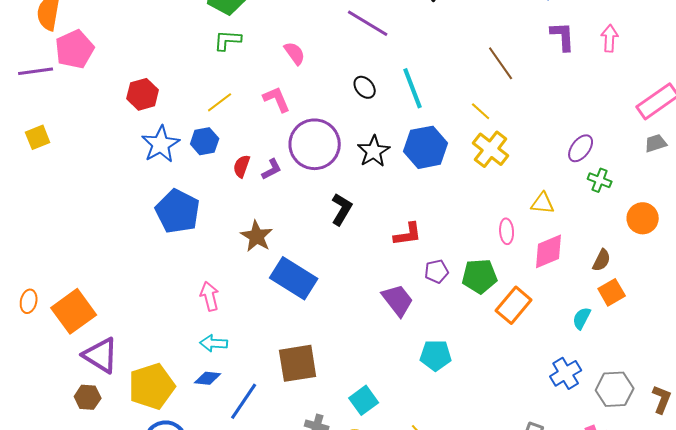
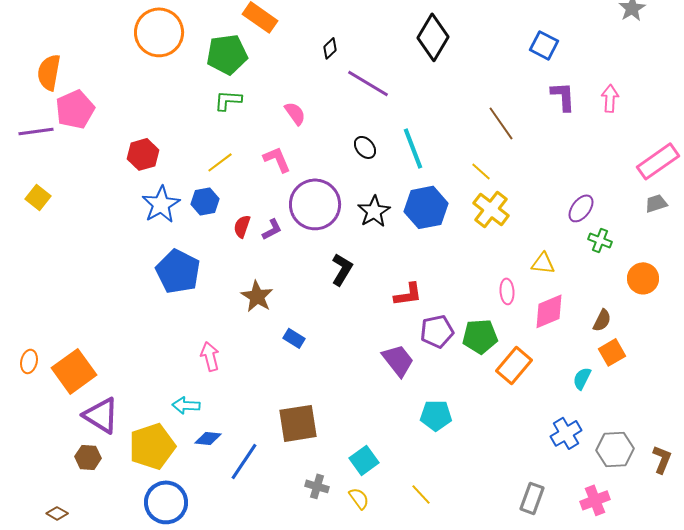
yellow square: (38, 137) -> (38, 197), turned -30
purple pentagon: (437, 271) -> (437, 331), size x1.4
blue rectangle: (294, 278) -> (294, 338), size x0.5
cyan arrow: (214, 343) -> (186, 405), moved

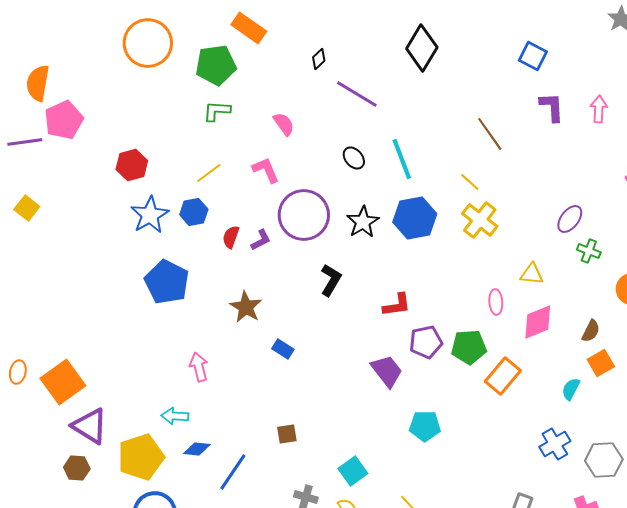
brown square: (298, 423) -> (287, 434), size x0.5

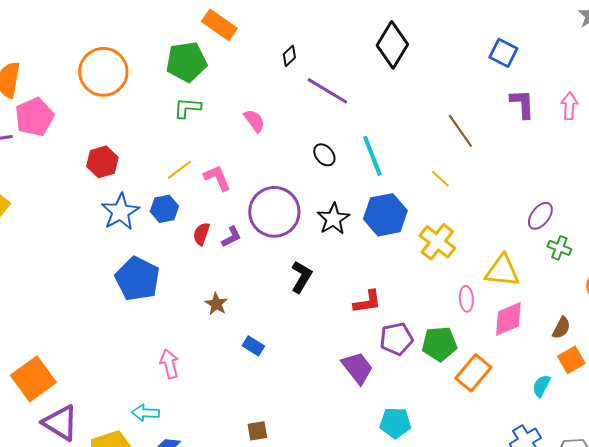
orange circle: (148, 43) -> (103, 72), moved
pink L-shape: (266, 170) -> (217, 178), moved
yellow cross: (480, 220) -> (437, 242), moved
yellow triangle: (532, 274) -> (502, 271), size x1.5
brown star: (246, 307) -> (216, 304), size x0.7

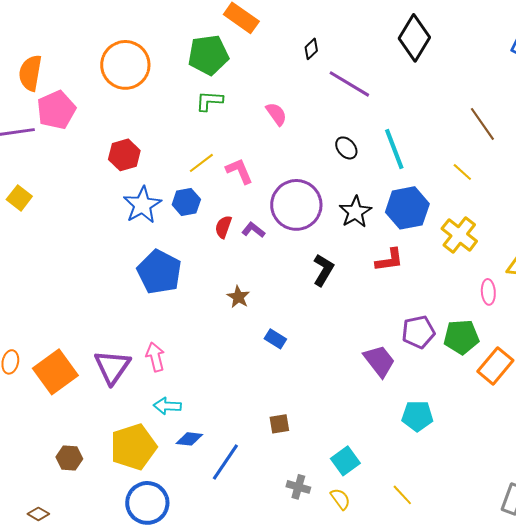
purple L-shape: (231, 237) -> (253, 230), turned -115
red L-shape: (367, 302) -> (389, 260), moved
pink arrow: (169, 364) -> (155, 357), moved
purple triangle: (60, 423) -> (112, 367), moved, turned 33

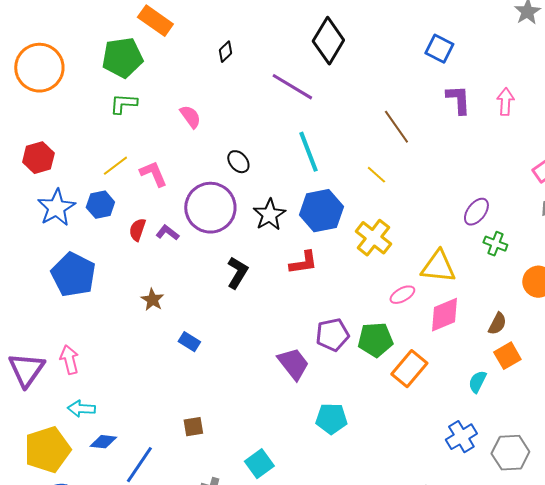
purple line: (349, 84) -> (292, 87), moved
black ellipse: (346, 148) -> (238, 162), moved
pink ellipse: (488, 292) -> (402, 295), turned 65

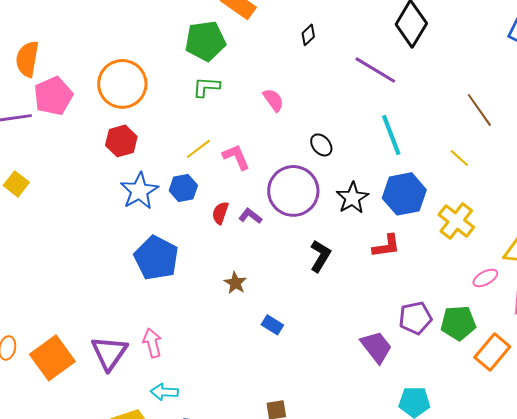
orange circle: (39, 68) -> (122, 84), moved

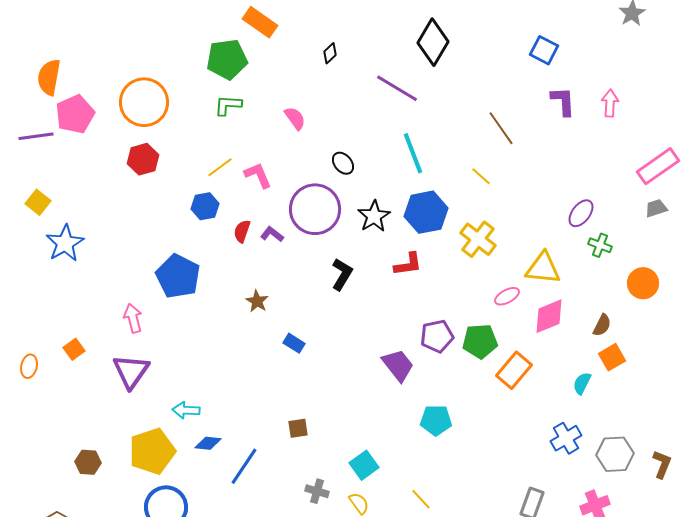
blue star: (139, 191) -> (65, 243), moved
pink arrow: (152, 343) -> (133, 318), moved
orange square: (52, 358) -> (74, 349), moved, size x0.5

